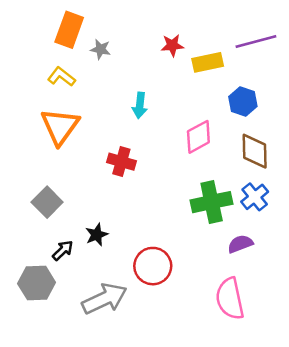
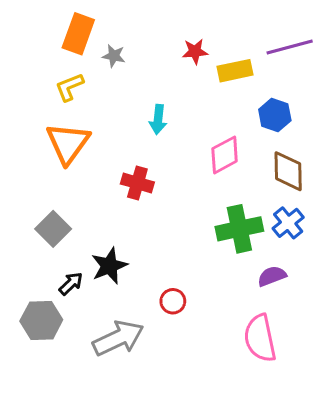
yellow L-shape: (61, 77) -> (69, 87), turned -60
black star: (97, 235) -> (109, 266), size x1.4
red circle: (153, 266) -> (173, 301), size x0.6

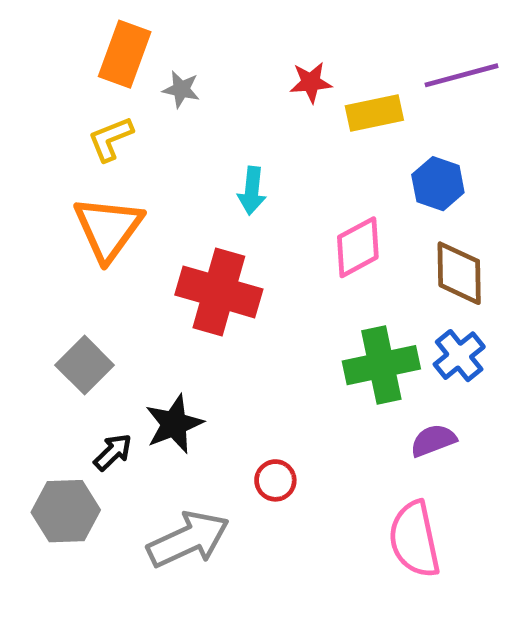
red cross: (137, 183) -> (219, 292), size x1.6

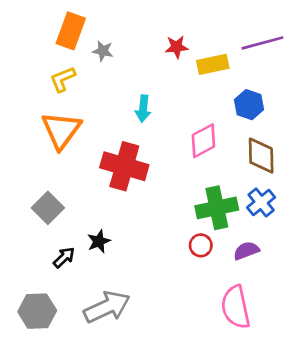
black star: (174, 424) -> (99, 241), size x0.7
red circle: (275, 480) -> (201, 245), moved
gray hexagon: (66, 511) -> (37, 311), moved

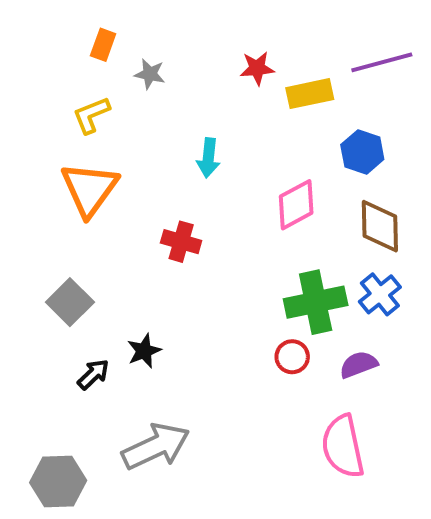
orange rectangle: (71, 31) -> (103, 45), size x0.6
red cross: (124, 166) -> (181, 242), size x0.6
gray hexagon: (37, 311) -> (58, 482), moved

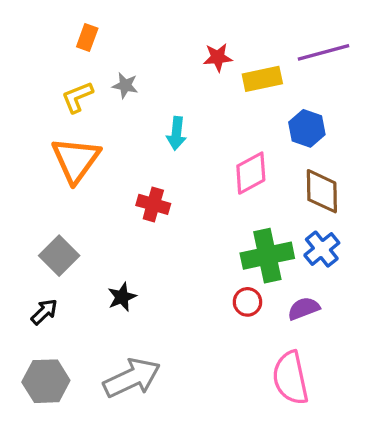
gray star: (150, 74) -> (125, 85), moved
black arrow: (93, 374) -> (44, 312), moved
gray hexagon: (58, 482) -> (46, 381), moved

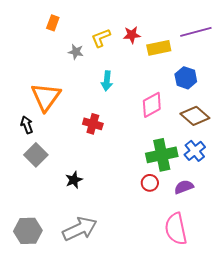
yellow L-shape: (77, 97) -> (101, 38), moved
brown diamond: (322, 191) -> (195, 116), turned -48
black arrow: (44, 312) -> (27, 125), moved, turned -66

